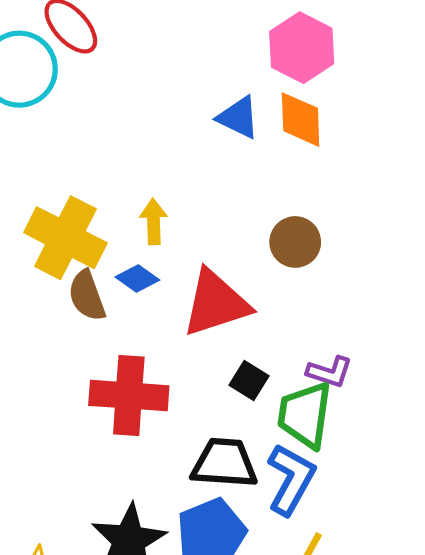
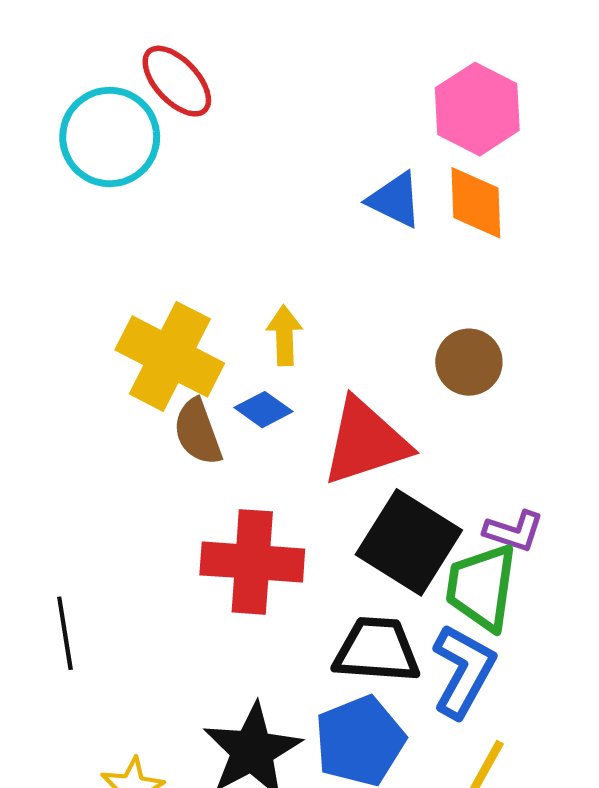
black square: (249, 380) -> (409, 542), size x2.0

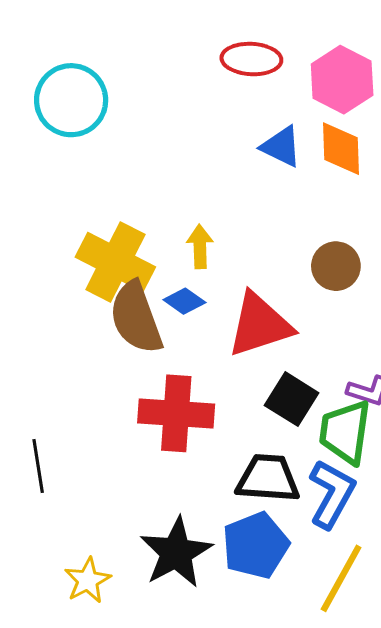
red ellipse: (177, 81) -> (251, 59), moved, turned -44
brown semicircle: (198, 432) -> (136, 318), size x1.5
black square: (409, 542) -> (292, 399), size x0.7

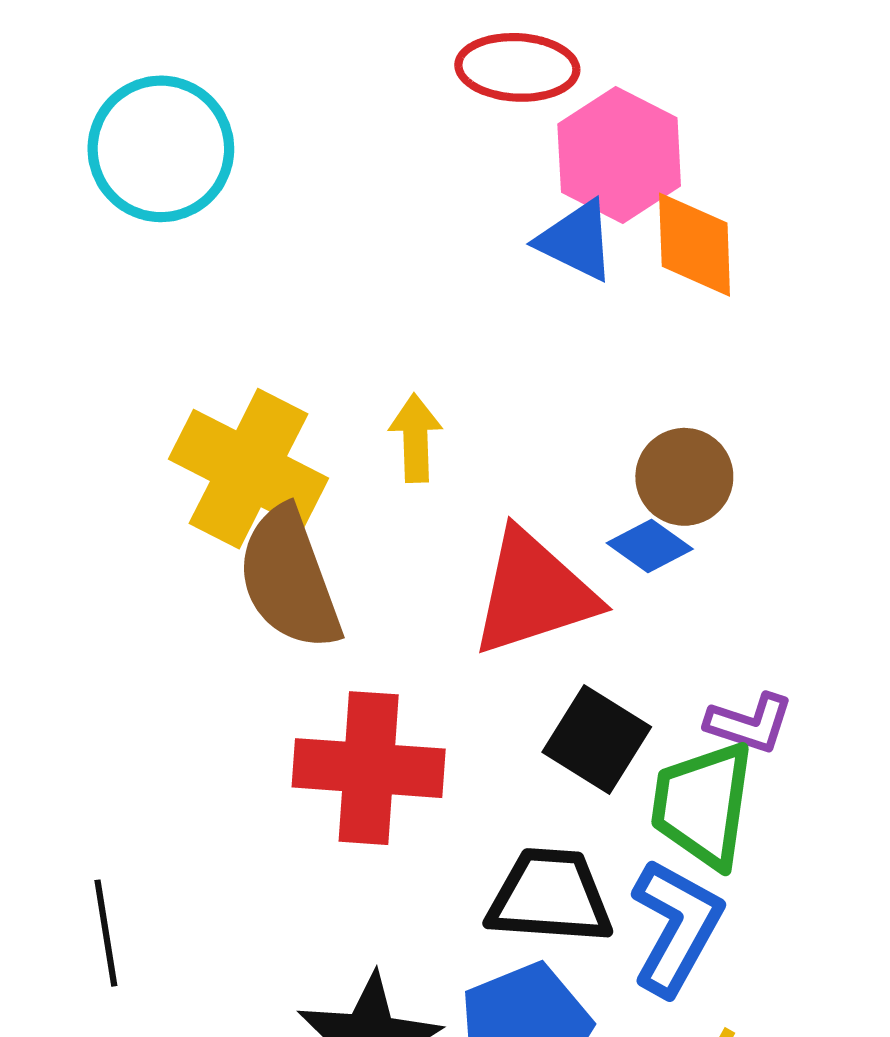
pink hexagon: (342, 80) -> (619, 155), moved
blue diamond: (184, 301) -> (650, 546), moved
black line: (38, 466) -> (106, 933), moved

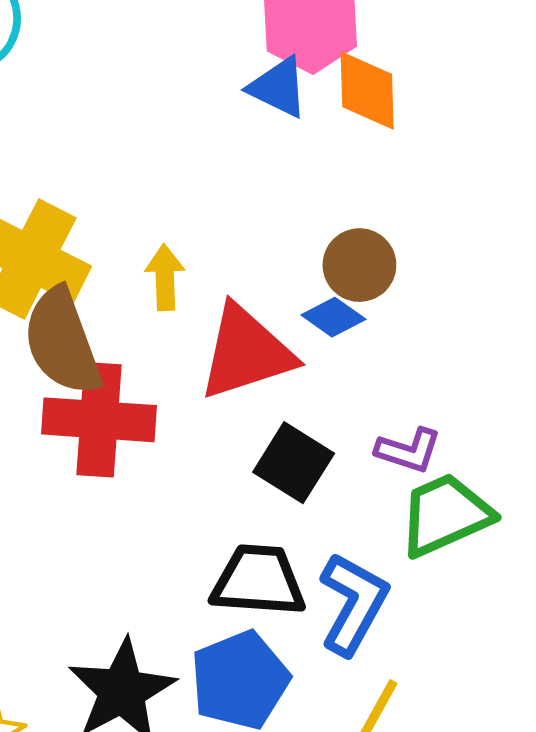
yellow arrow: (416, 438) -> (165, 277), moved
red cross: (369, 768) -> (99, 420), moved
green trapezoid: (703, 805) -> (445, 515), moved, turned 58

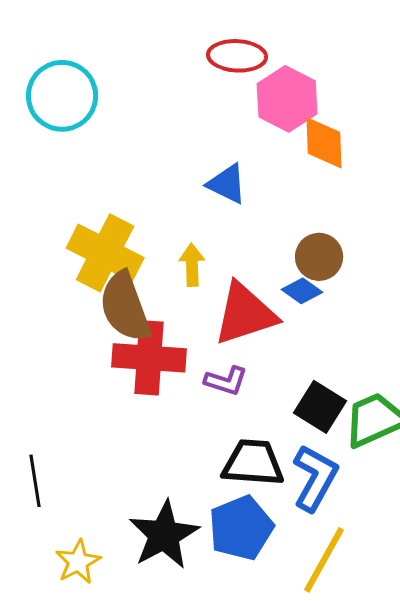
blue triangle: (278, 87) -> (227, 184), moved
purple L-shape: (408, 450) -> (226, 381), moved
black square: (294, 463) -> (320, 407), moved

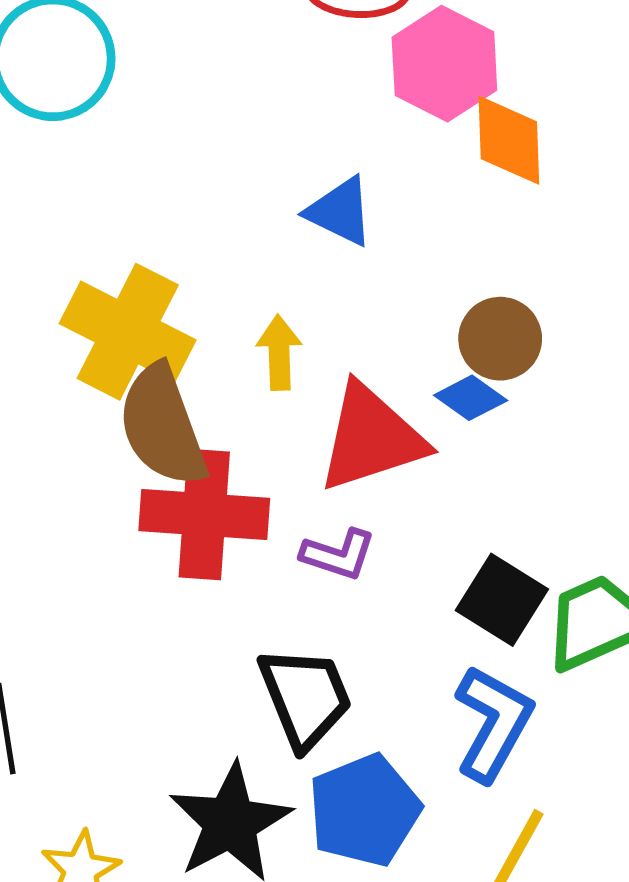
black trapezoid: (253, 463) -> (305, 697), moved, turned 64

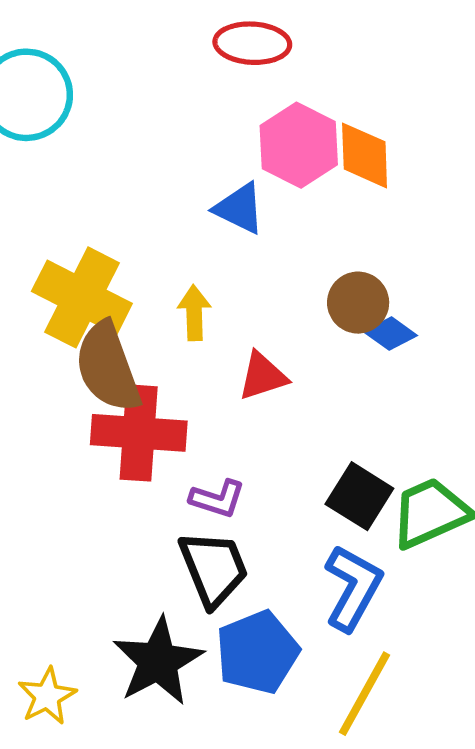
pink hexagon: (444, 64) -> (299, 145), moved
blue diamond: (471, 398) -> (390, 334), moved
red triangle: (371, 438) -> (263, 376), size x0.6
purple L-shape: (338, 554) -> (217, 499), moved

